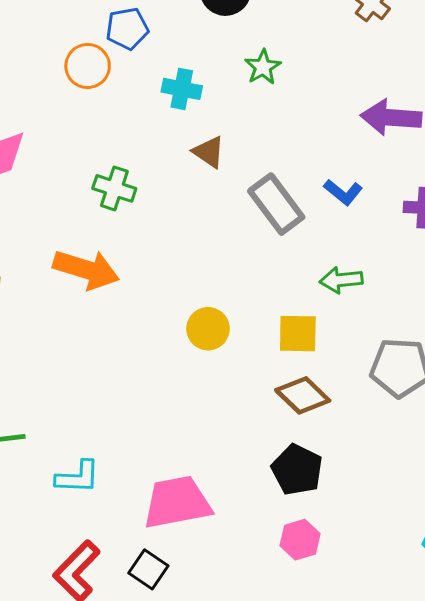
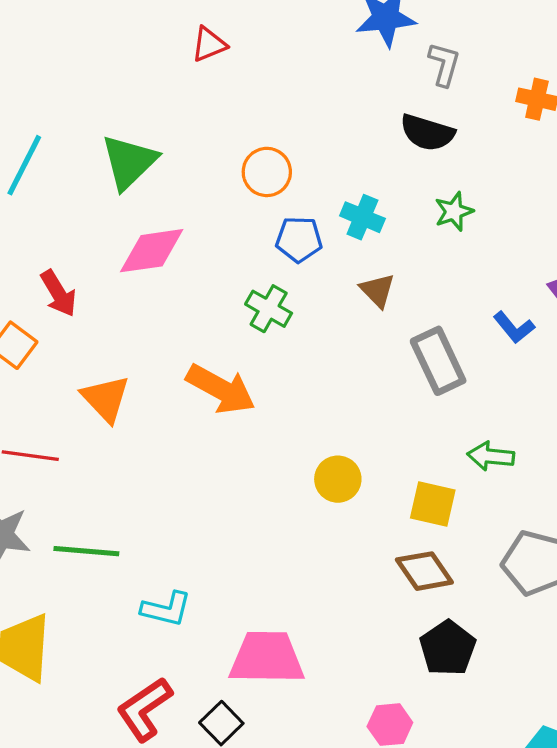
blue pentagon: (127, 29) -> (299, 239), moved
blue L-shape: (343, 192) -> (514, 327), moved
black pentagon: (297, 470) -> (448, 648), moved

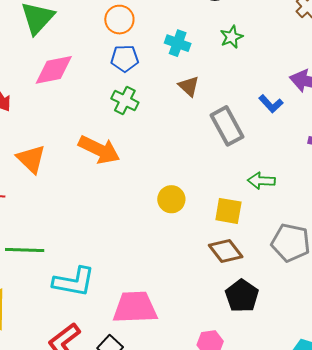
blue pentagon: (299, 239) -> (125, 58), moved
cyan L-shape: (166, 609) -> (74, 282), size x1.4

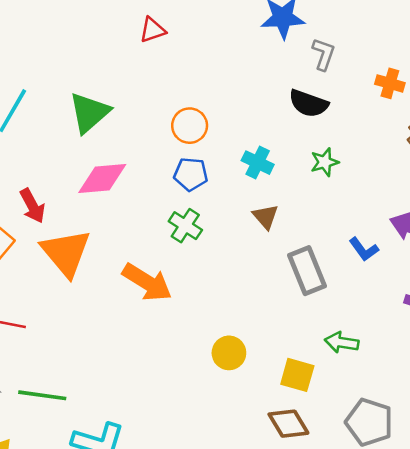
orange triangle: (31, 159) -> (66, 253), moved, size x1.4

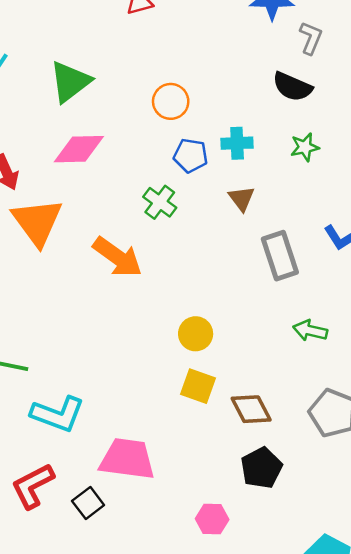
cyan cross: (258, 163) -> (237, 143), turned -32
blue pentagon: (191, 174) -> (191, 156), moved
yellow square: (297, 375) -> (198, 386), moved

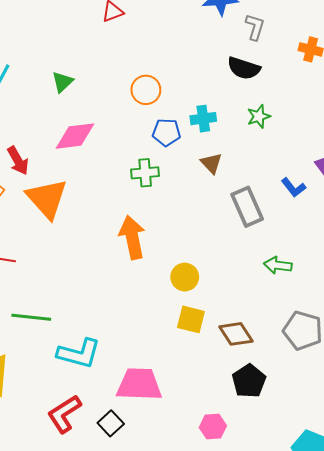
green triangle: (70, 82) -> (62, 82), size x0.6
green cross: (160, 202) -> (145, 173), turned -36
orange arrow: (117, 257) -> (132, 237), moved, turned -132

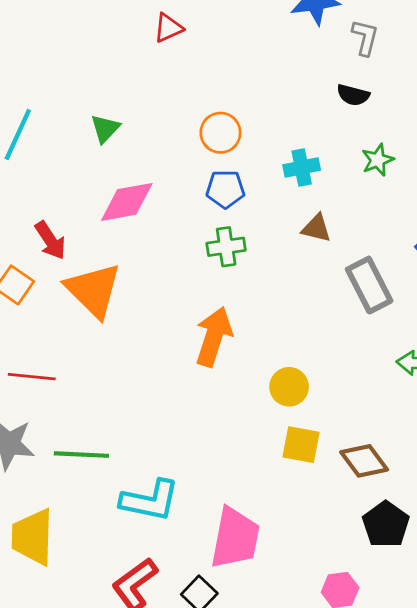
black semicircle: (244, 68) -> (353, 95), size x0.7
blue pentagon: (166, 132) -> (225, 189), moved
brown triangle: (211, 163) -> (316, 228), turned -30
orange arrow: (132, 237) -> (214, 337), turned 33
pink trapezoid: (139, 384) -> (235, 538), turned 102

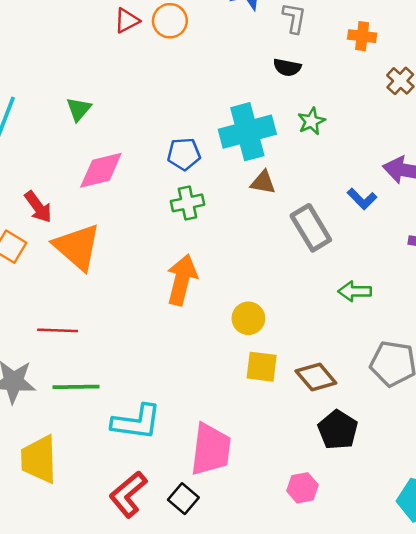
orange circle: (220, 133) -> (170, 21), moved
cyan cross: (302, 167) -> (247, 132), size x1.8
red line: (32, 377) -> (58, 330), moved

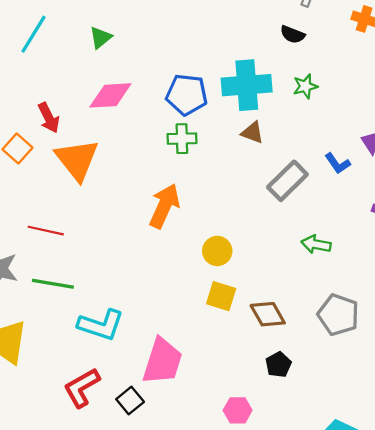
blue pentagon: (184, 154) -> (187, 95), size x1.4
gray rectangle: (311, 228) -> (287, 181), turned 66
black pentagon: (338, 430) -> (278, 365), size x0.7

